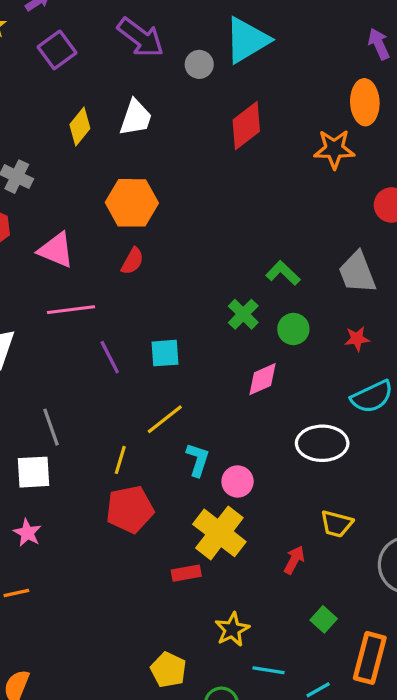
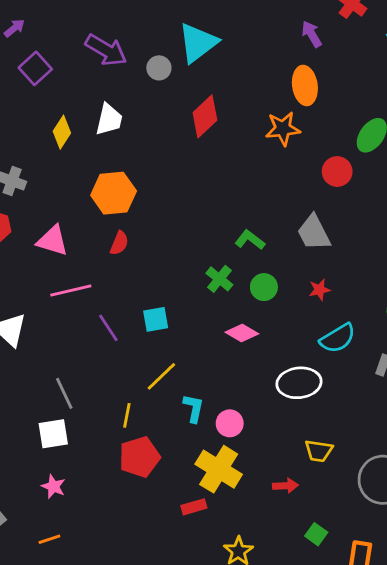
pink diamond: (262, 379) -> (242, 333), turned 60
red arrow: (294, 560) -> (285, 486), turned 65

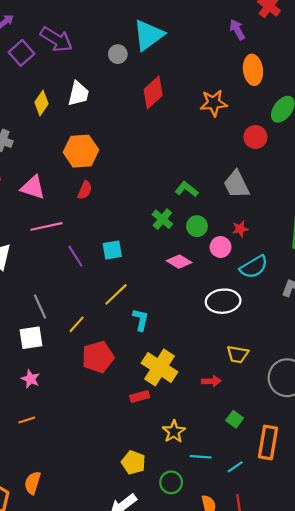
purple arrow: (106, 50) -> (56, 39), moved
orange ellipse: (305, 85) -> (253, 70), moved
yellow line: (127, 415) -> (77, 324), moved, turned 30
pink circle: (230, 423) -> (221, 247), moved

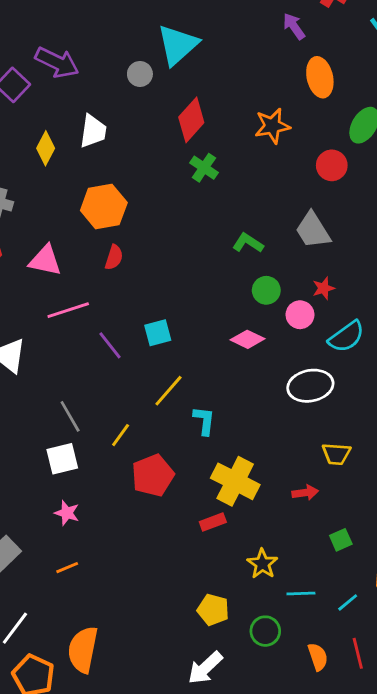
green cross: (162, 219) -> (204, 168), moved
green square: (235, 419) -> (341, 540), turned 35
orange semicircle: (33, 483) -> (83, 650), size x1.5

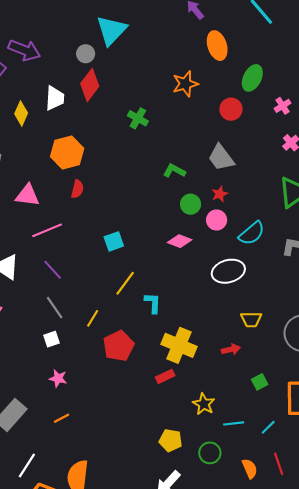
red diamond: (191, 120) -> (90, 85), moved
red star: (324, 288) -> (220, 194), moved
purple line: (110, 345) -> (53, 270), moved
white square: (62, 459) -> (51, 339), size x0.7

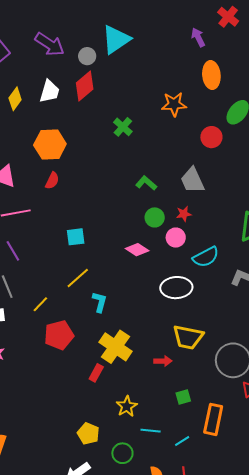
purple arrow: (24, 50) -> (50, 44), moved
yellow trapezoid: (251, 319) -> (188, 337), size x1.5
red rectangle: (165, 376) -> (96, 373), turned -48

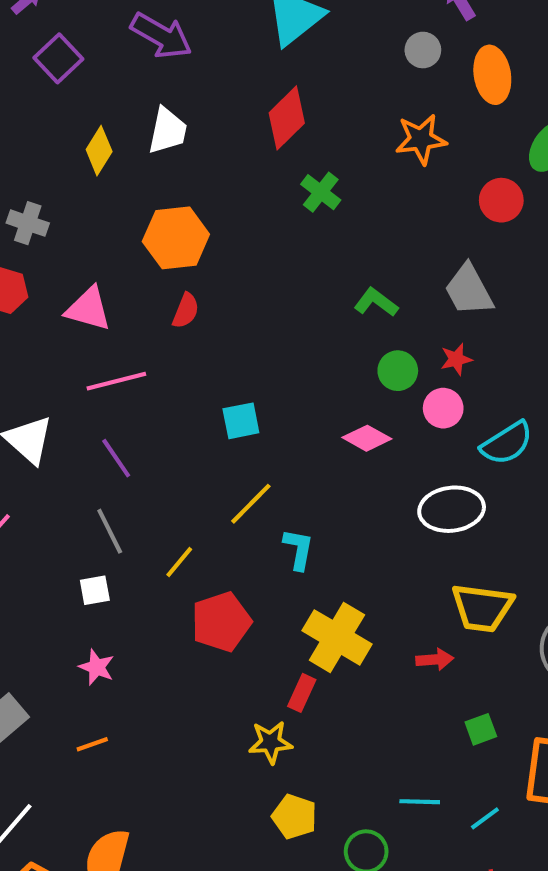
gray circle: (87, 56) -> (423, 50), moved
red diamond: (85, 86) -> (287, 118), moved
yellow star: (127, 406) -> (270, 742), moved, turned 30

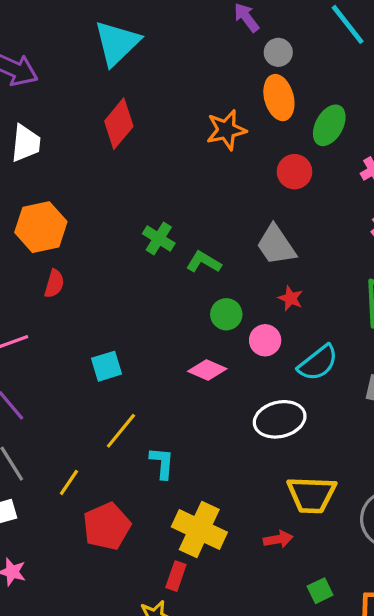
gray circle: (423, 50) -> (278, 52), moved
orange ellipse: (492, 75) -> (279, 98), moved
green cross: (321, 192) -> (159, 238), moved
red star: (456, 359) -> (291, 298), moved, turned -30

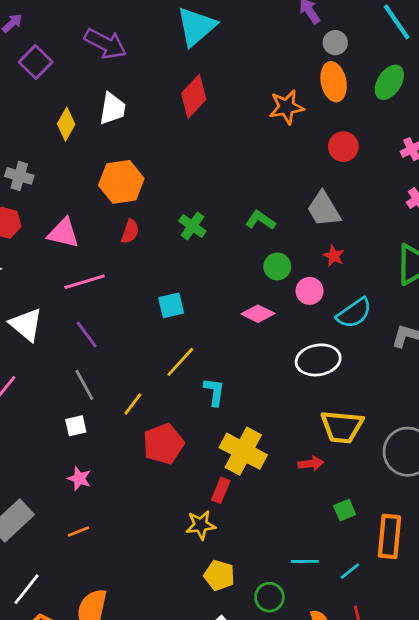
green ellipse: (329, 125) -> (389, 82), moved
green cross: (159, 238) -> (192, 226), moved

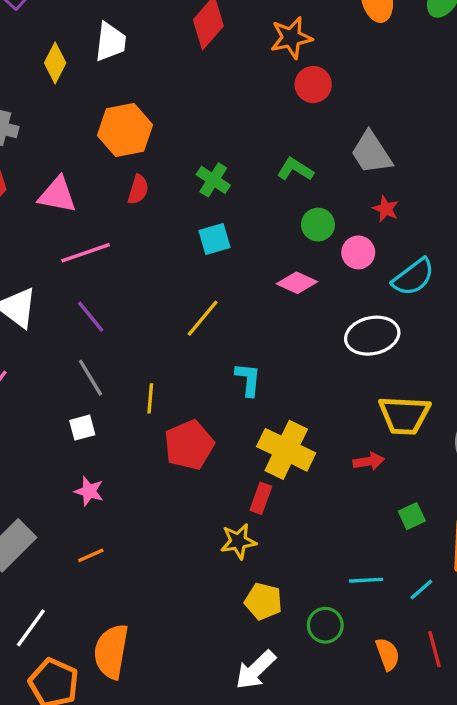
orange star: (286, 107) -> (291, 38), moved
red circle: (343, 147) -> (313, 85), moved
cyan square: (171, 305) -> (215, 239), moved
yellow line: (180, 362) -> (203, 318), moved
yellow line: (133, 404) -> (150, 398), turned -30

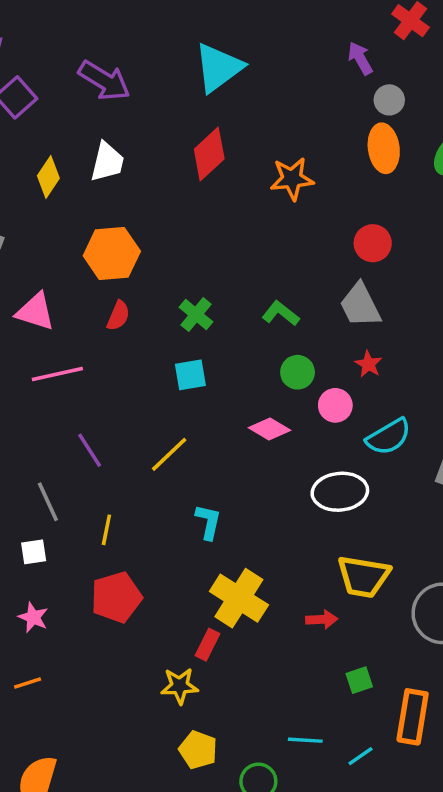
red circle: (313, 85) -> (373, 243), moved
purple line: (91, 317) -> (90, 450), moved
red pentagon: (189, 445) -> (116, 597), moved

